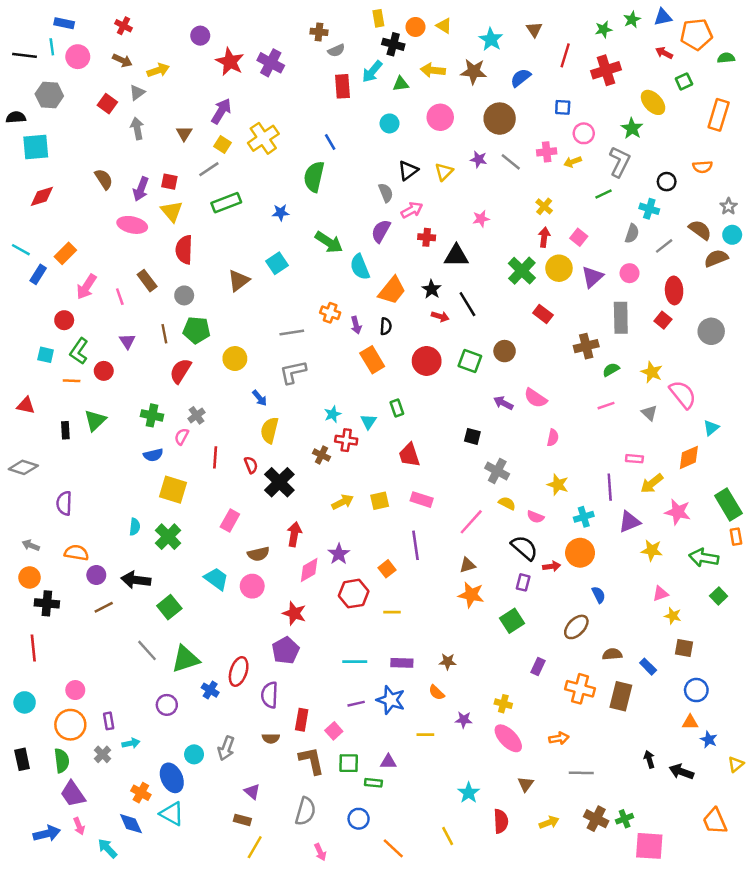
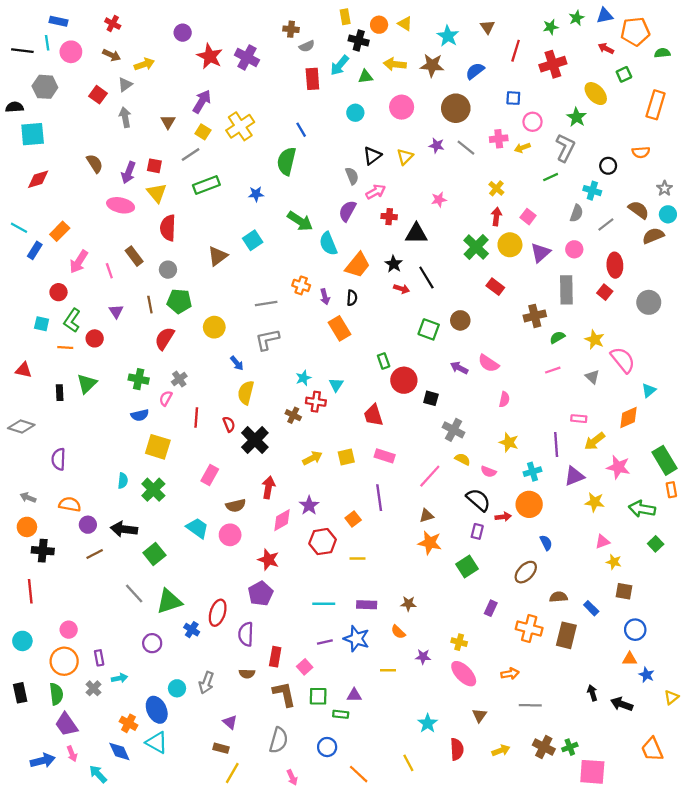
red circle: (427, 361) -> (404, 380), moved
green rectangle: (397, 408) -> (384, 361), moved

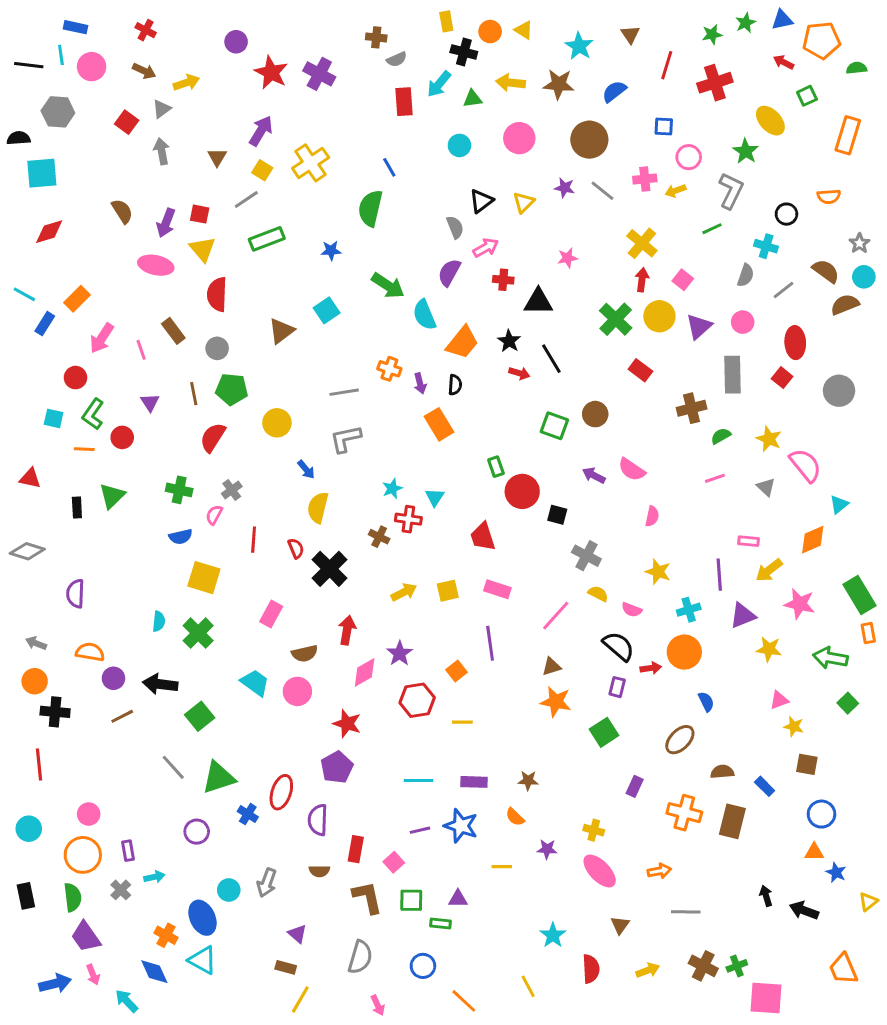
yellow cross: (496, 188) -> (642, 243), size x1.5

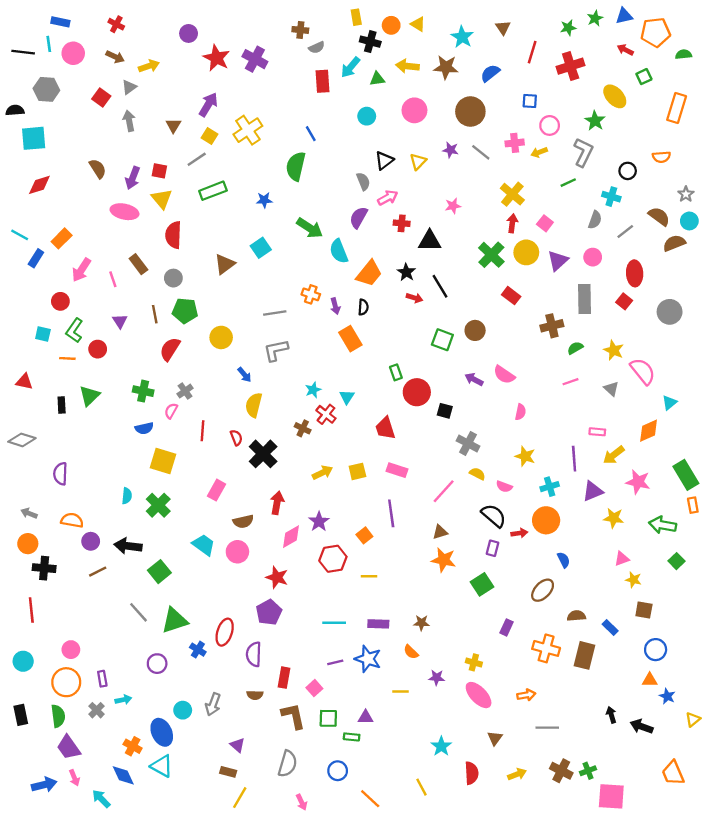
red cross: (408, 519) -> (326, 414), turned 30

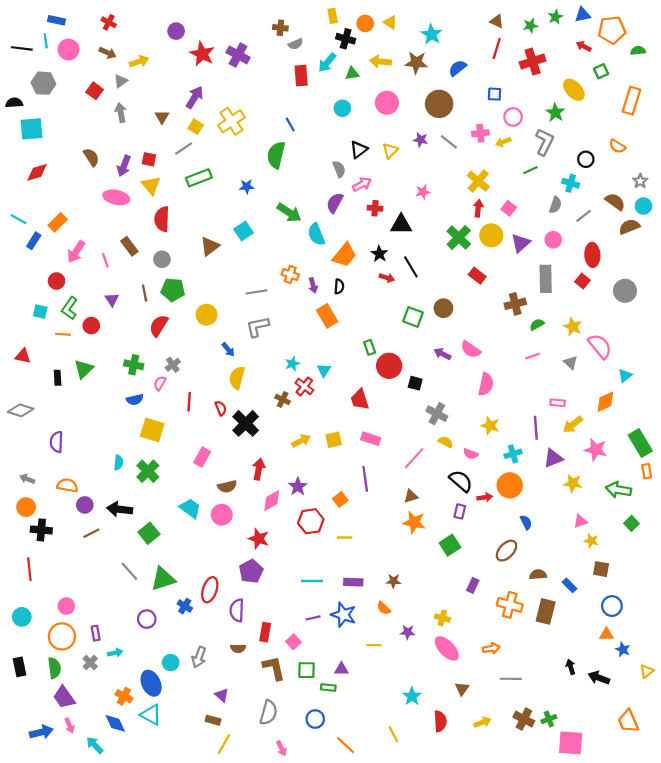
brown triangle: (503, 28) -> (497, 21), moved, turned -32
orange semicircle: (661, 157) -> (617, 146), turned 35
pink semicircle: (520, 412) -> (486, 384), size x1.5

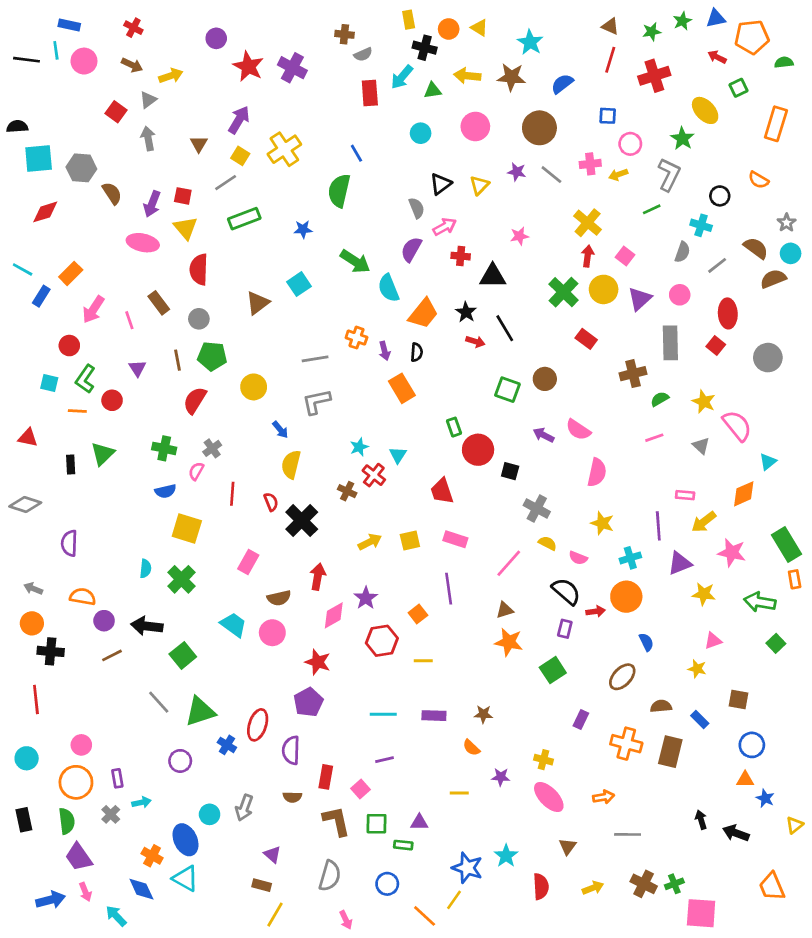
gray hexagon: (43, 83) -> (81, 168), moved
yellow star: (591, 541) -> (697, 669), moved
blue star: (343, 615) -> (467, 868), moved
yellow line: (393, 734) -> (454, 900), moved, turned 63

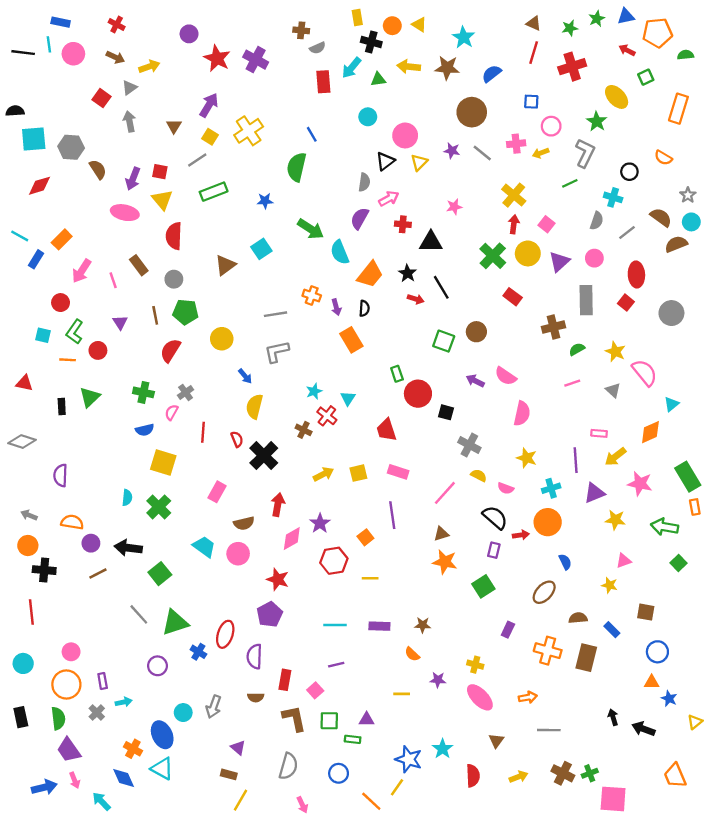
pink circle: (475, 126) -> (405, 135), moved
gray semicircle: (417, 208) -> (364, 182), turned 30

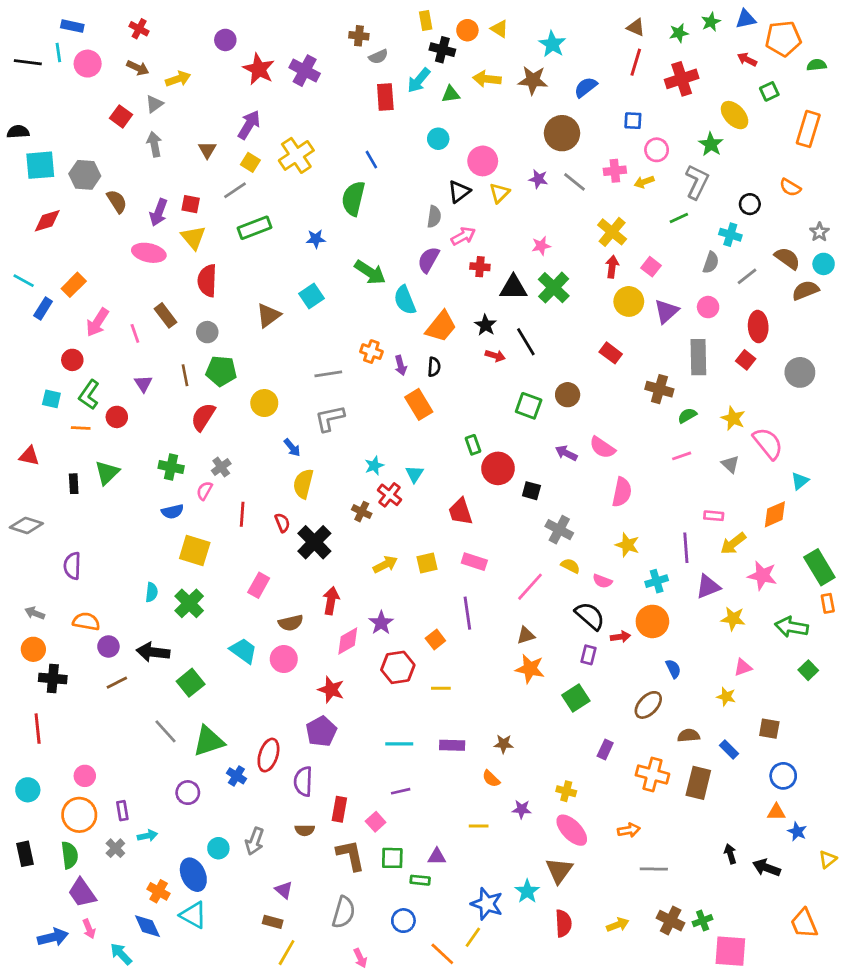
green cross: (493, 256) -> (554, 288), moved
brown cross: (553, 327) -> (659, 389), turned 30
brown triangle: (496, 741) -> (559, 870), moved, size x1.5

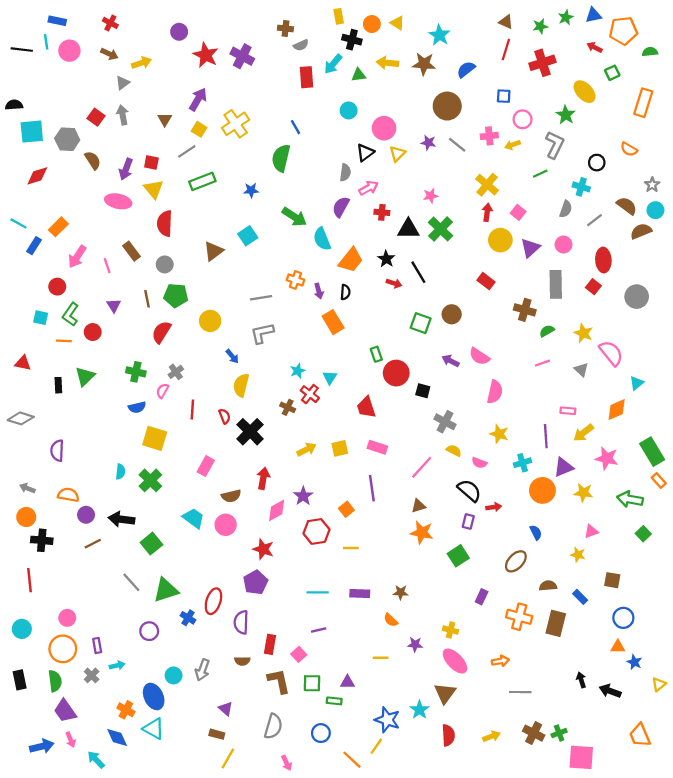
red square: (121, 116) -> (96, 117), moved
orange rectangle: (828, 603) -> (659, 480), turned -32
orange circle: (652, 621) -> (542, 490), moved

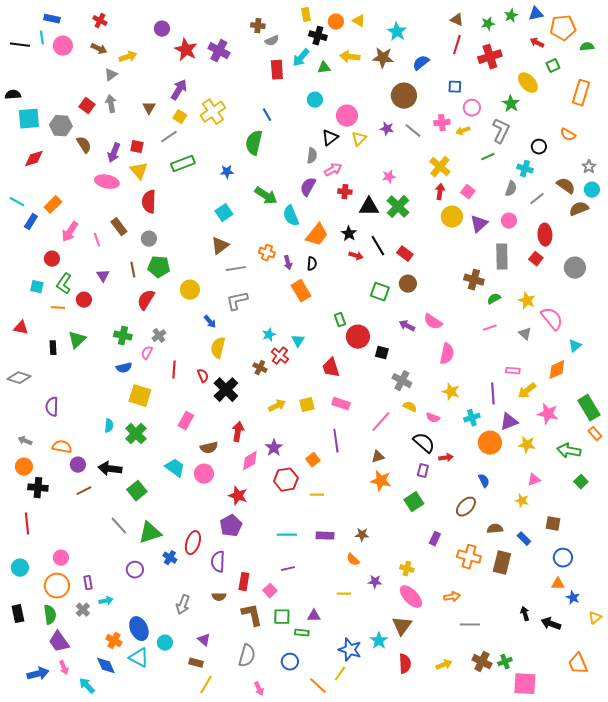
brown triangle: (213, 251) -> (220, 246), moved
red rectangle: (486, 281) -> (405, 254), moved
cyan circle: (174, 675) -> (165, 643), moved

